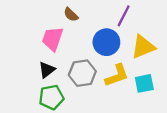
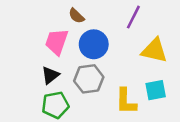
blue circle: (106, 42) -> (94, 44), moved
yellow triangle: (143, 47) -> (154, 50), turned 35
yellow L-shape: (117, 75) -> (126, 101), moved, turned 110

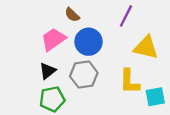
pink trapezoid: (57, 42) -> (53, 39), turned 36
cyan square: (156, 90) -> (155, 97), moved
yellow L-shape: (126, 101) -> (129, 82), moved

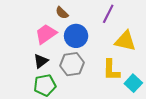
cyan square: (155, 97) -> (133, 83), turned -36

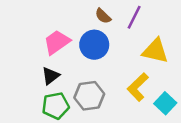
brown semicircle: (62, 13) -> (103, 16), moved
gray hexagon: (72, 64) -> (89, 96), moved
yellow L-shape: (111, 70) -> (138, 87), turned 45

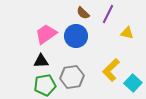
yellow triangle: (155, 51) -> (127, 33), moved, size x0.6
black triangle: (51, 76) -> (41, 61), turned 35

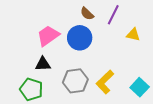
yellow L-shape: (111, 70) -> (105, 82), moved
green pentagon: (45, 85) -> (31, 89), moved, turned 30

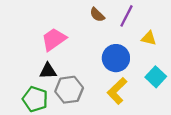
blue circle: (80, 38) -> (116, 58), moved
gray hexagon: (75, 81) -> (69, 90), moved
cyan square: (140, 87) -> (156, 77), moved

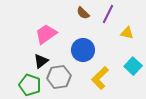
blue circle: (116, 58) -> (83, 50), moved
black triangle: (48, 71) -> (41, 61), turned -35

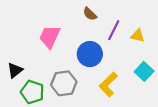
purple line: (108, 14) -> (114, 30), moved
pink trapezoid: (46, 34) -> (50, 37), turned -30
black triangle: (41, 61) -> (15, 70), moved

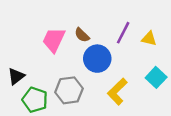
brown semicircle: (90, 14) -> (82, 35), moved

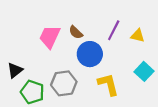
yellow L-shape: (117, 92) -> (108, 84), turned 120

